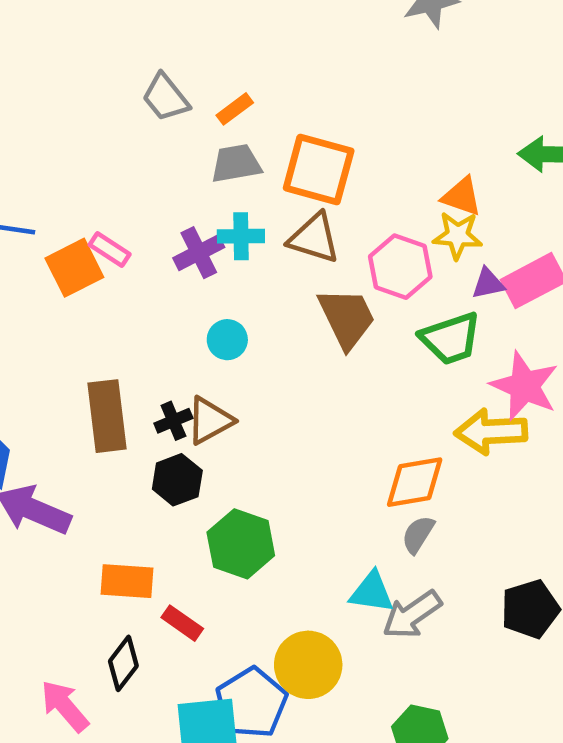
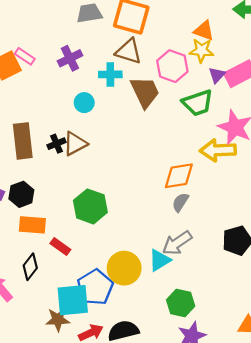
cyan cross: (241, 236) -> (110, 74), moved
purple triangle: (488, 284) -> (217, 75), turned -36
black hexagon: (177, 480) -> (21, 194), moved
cyan triangle: (372, 592) -> (160, 260), moved, turned -40

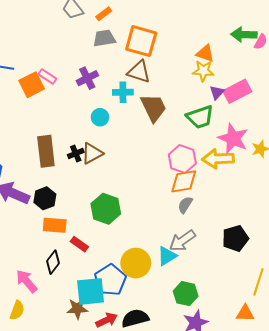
pink hexagon: (172, 66) -> (182, 159), moved

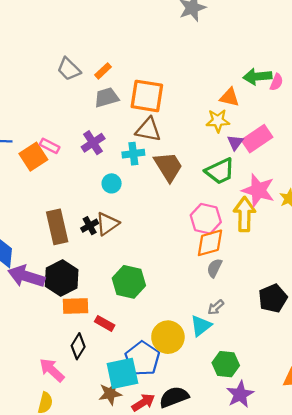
orange triangle: (205, 53) -> (229, 97), moved
yellow arrow: (218, 159) -> (244, 214), turned 100
black hexagon: (45, 198) -> (62, 278), size x1.4
gray arrow: (182, 241) -> (216, 307), size x0.6

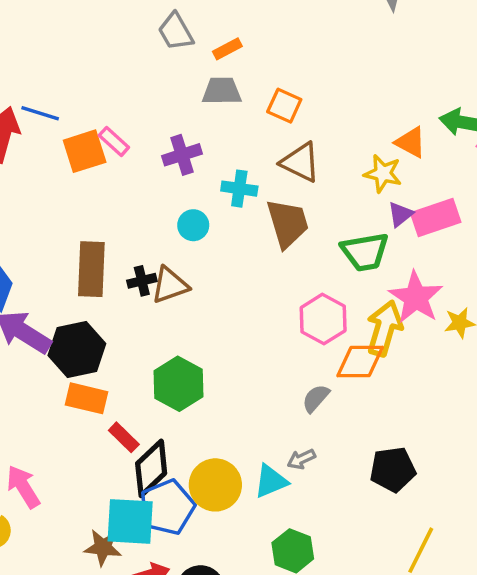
orange square: (147, 96) -> (284, 106), size x0.6
brown triangle: (148, 130) -> (300, 162), moved
orange diamond: (210, 243) -> (360, 362), moved
black diamond: (78, 346) -> (151, 468), moved, size x1.4

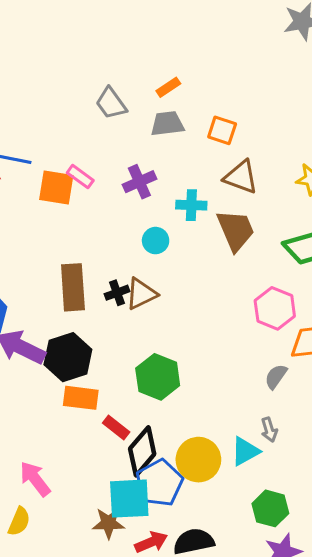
gray trapezoid: (176, 32) -> (111, 103), moved
orange square: (85, 151) -> (56, 188), turned 33
gray arrow: (301, 459) -> (269, 430), turned -75

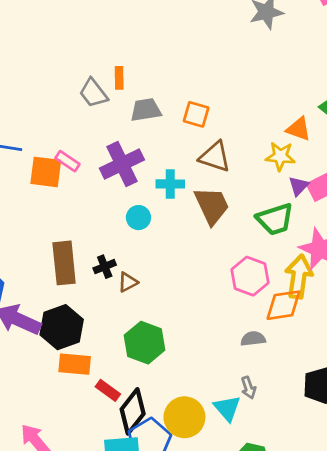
orange rectangle: (168, 87) -> (119, 78), moved, turned -55
purple cross: (139, 182) -> (122, 164), size x1.4
brown triangle: (141, 294) -> (128, 282), moved, size x0.7
gray semicircle: (276, 377) -> (253, 339), turned 50
cyan triangle: (245, 451) -> (227, 408), turned -40

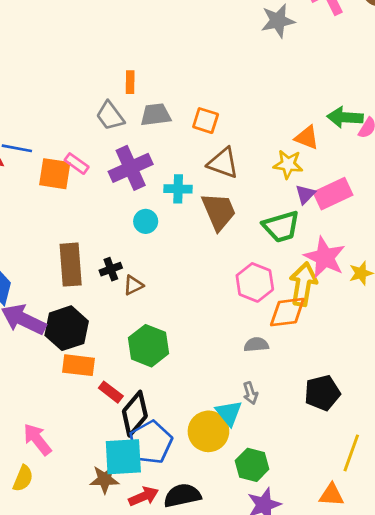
gray trapezoid: (93, 93) -> (110, 116), moved
yellow circle: (184, 417) -> (208, 431), moved

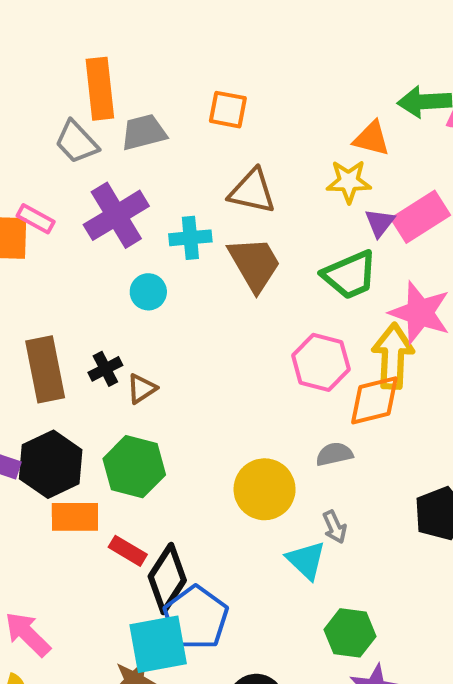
orange rectangle: (130, 82) -> (100, 89), size x1.8
orange square: (206, 121) -> (228, 110), moved
green hexagon: (148, 346) -> (134, 467), moved
yellow circle: (208, 431) -> (265, 489), moved

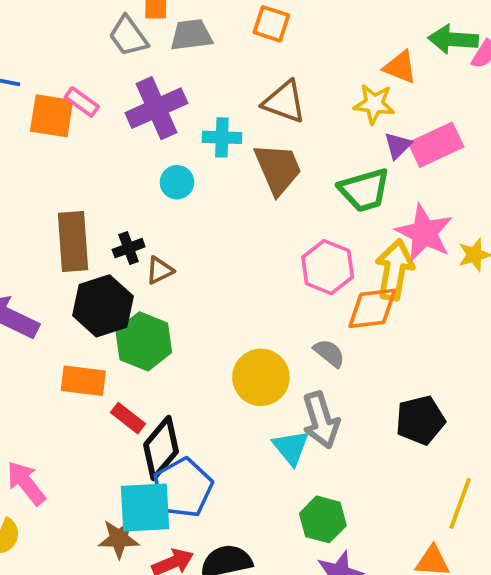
gray semicircle: (334, 454) -> (329, 353), turned 44
black hexagon: (51, 464) -> (103, 306), moved
gray arrow: (335, 527) -> (321, 420), size x1.8

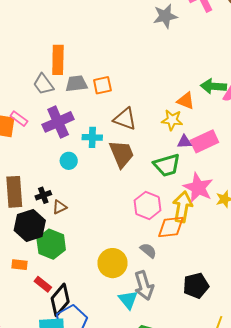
orange square: (271, 24) -> (102, 85), moved, turned -30
purple triangle: (398, 145) -> (184, 142), turned 42
orange rectangle: (83, 381) -> (20, 265), size x0.7

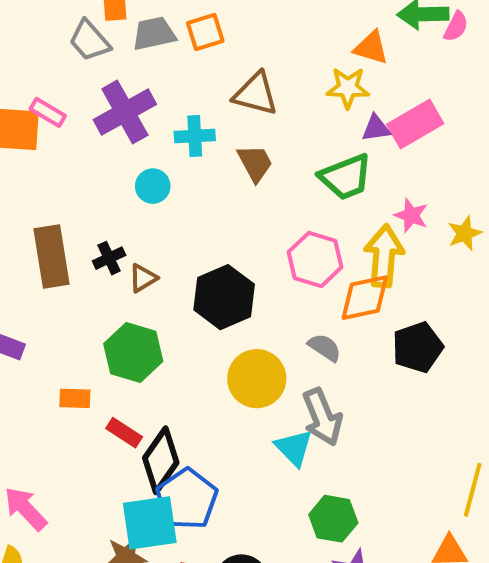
brown trapezoid: (122, 154) -> (255, 163), size x0.7
pink star: (198, 188) -> (411, 215), size x0.6
black hexagon: (30, 225) -> (224, 297), moved
black pentagon: (196, 286) -> (418, 347), moved

